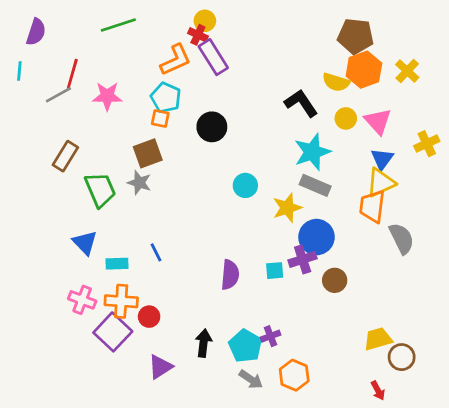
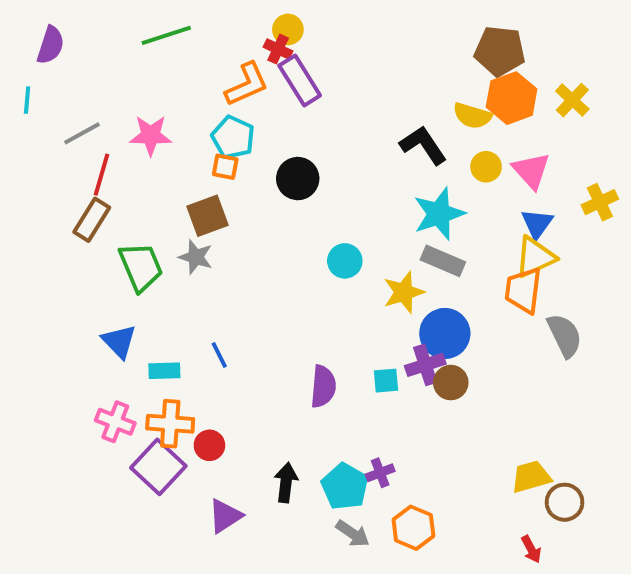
red line: (72, 74) -> (102, 175), moved
brown circle: (335, 280) -> (451, 383), moved

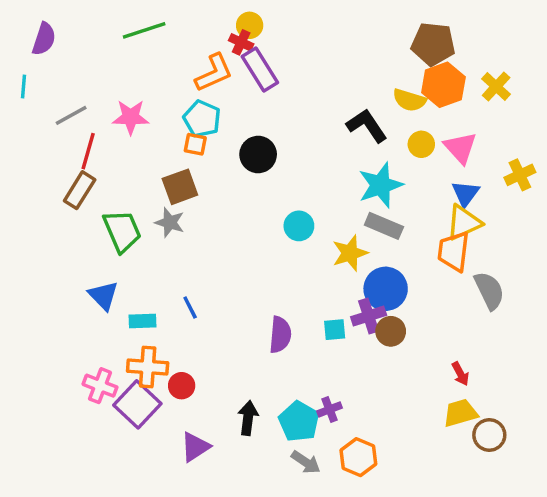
pink cross: (115, 422) -> (100, 386), moved
red arrow: (531, 549) -> (460, 374), moved

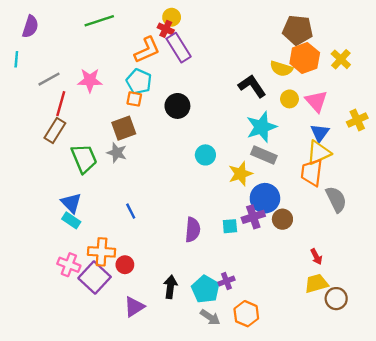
cyan rectangle: (143, 321) -> (71, 220), moved, turned 36
brown circle: (391, 331) -> (282, 219), moved

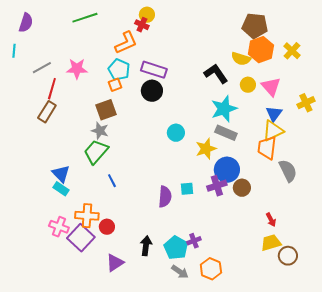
purple rectangle: (179, 48) -> (154, 70), moved, turned -40
orange square: (134, 99) -> (115, 85), turned -32
green trapezoid: (84, 158) -> (96, 152), moved, turned -116
cyan square: (230, 226) -> (187, 189), moved

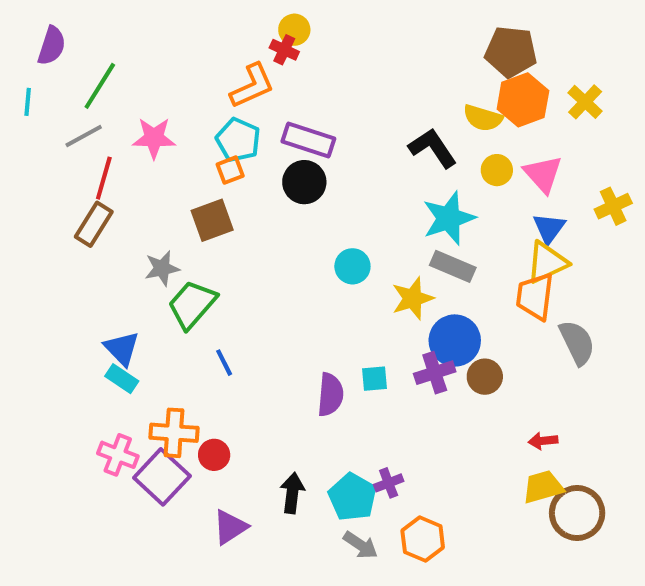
green line: (85, 18) -> (100, 86), moved, turned -40
gray star: (100, 131) -> (162, 268), moved, turned -30
red arrow: (271, 220) -> (543, 441), turned 112
brown circle: (288, 256) -> (577, 513), size x1.4

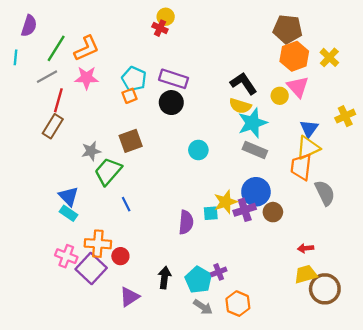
orange L-shape: (252, 86) -> (87, 48), moved
yellow semicircle: (483, 118) -> (240, 106), moved
pink triangle: (543, 174) -> (298, 87), moved
brown square: (212, 220) -> (131, 141), moved
yellow star: (413, 298) -> (225, 202), moved

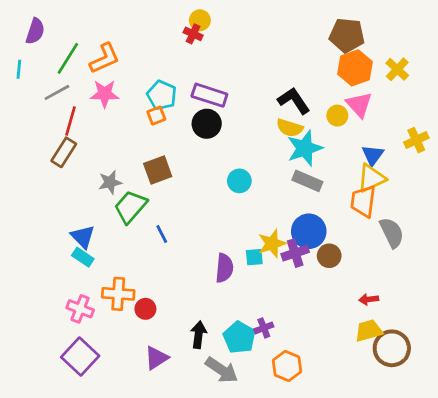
blue line: (126, 204) -> (162, 234), moved
purple square: (91, 269) -> (80, 356), moved
gray arrow: (203, 307) -> (222, 370), moved, size x1.4

